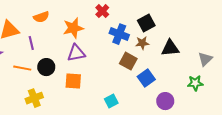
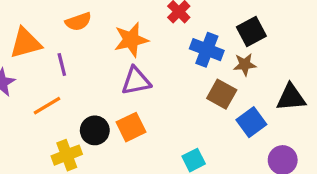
black triangle: (170, 48) -> (291, 97), moved
black circle: (46, 67) -> (95, 130), moved
orange line: (22, 68) -> (47, 106), turned -42
orange square: (73, 81) -> (131, 127), turned -30

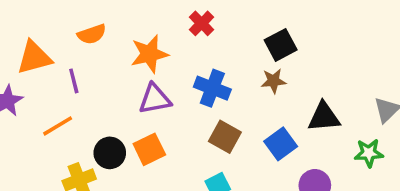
blue cross: (207, 50) -> (212, 88), moved
brown square: (222, 94) -> (225, 137), moved

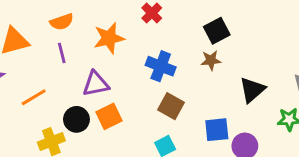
purple line: (74, 81) -> (62, 53), moved
purple triangle: (155, 99) -> (96, 84), moved
black triangle: (324, 117) -> (252, 90), turned -36
blue square: (281, 144) -> (217, 130), moved, turned 30

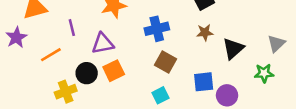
purple line: (62, 53) -> (72, 28), moved
brown star: (211, 60) -> (205, 33), moved
blue cross: (161, 66) -> (157, 29), turned -35

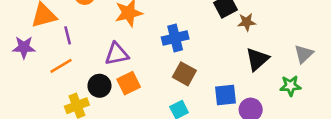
purple line: (72, 28) -> (68, 35), moved
brown star: (205, 33) -> (247, 22), moved
purple star: (16, 37) -> (24, 47), turned 30

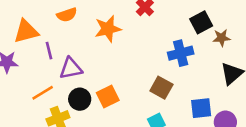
blue cross: (175, 38) -> (181, 53), moved
purple triangle: (117, 54) -> (71, 68), moved
orange line: (61, 66) -> (43, 93), moved

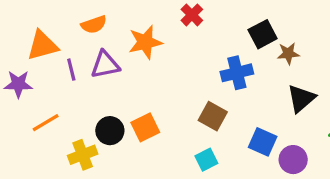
purple triangle: (71, 68) -> (105, 65), moved
orange line: (43, 93) -> (46, 123), moved
blue square: (201, 108) -> (263, 142), turned 30

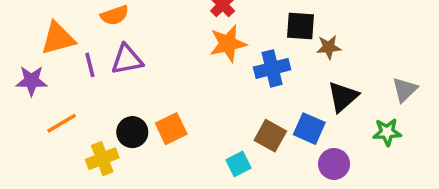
black square: (263, 34) -> (300, 26), turned 32
orange star: (145, 42) -> (228, 44), moved
brown square: (213, 116) -> (270, 136), moved
blue square: (263, 142) -> (309, 129), moved

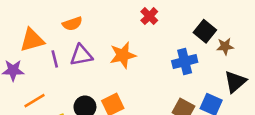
black square: (300, 26) -> (205, 31), turned 35
orange star: (228, 44) -> (123, 55), moved

